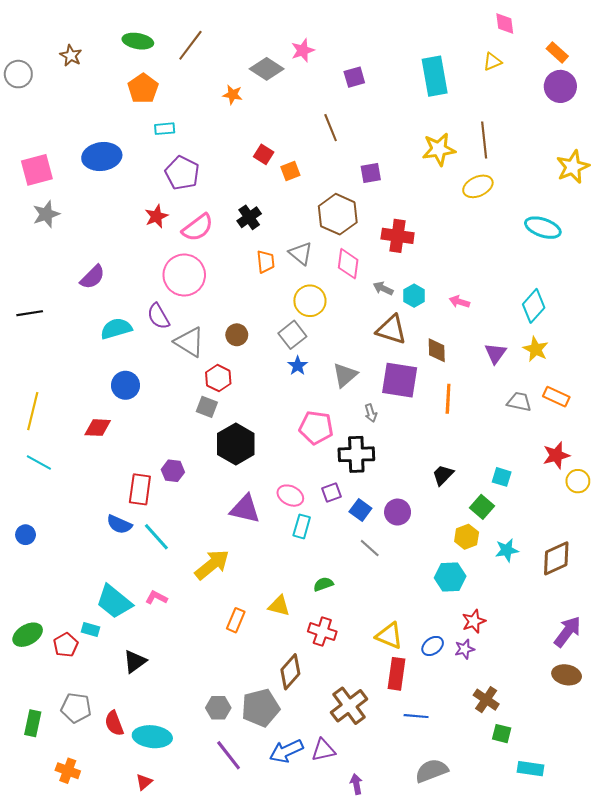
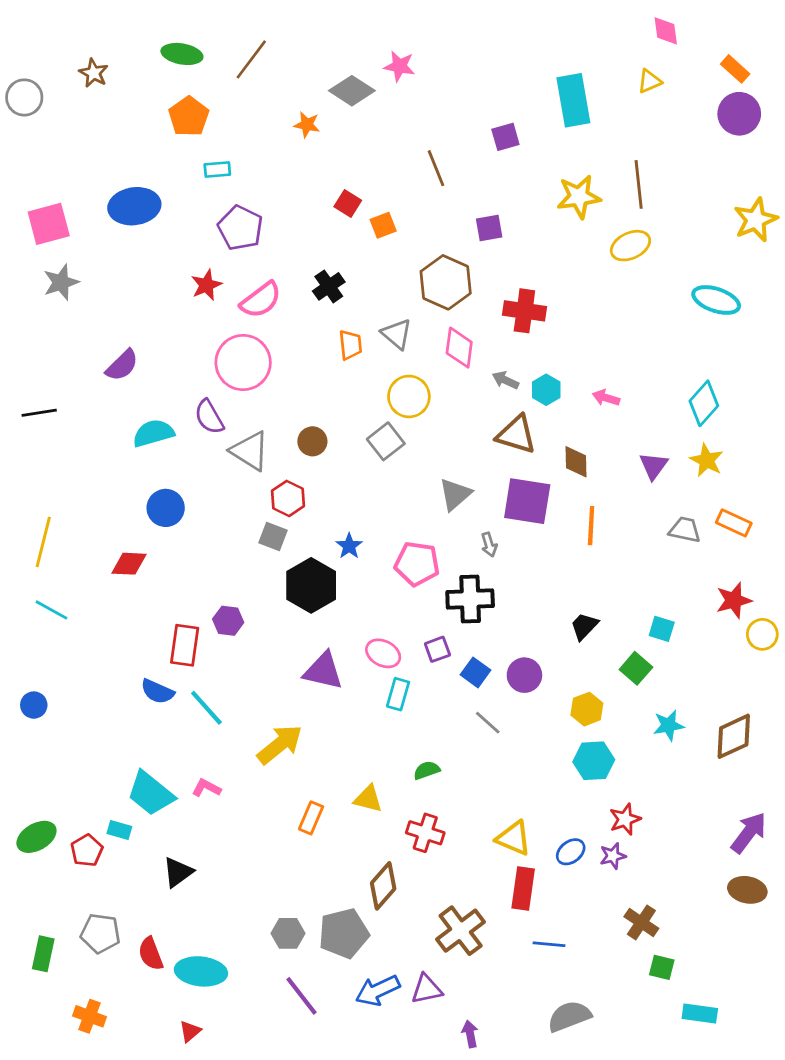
pink star: (303, 50) -> (399, 66), turned 30
purple square: (354, 77) -> (505, 137), moved
blue star: (298, 366) -> (349, 546), moved
yellow hexagon: (467, 537) -> (587, 709), moved

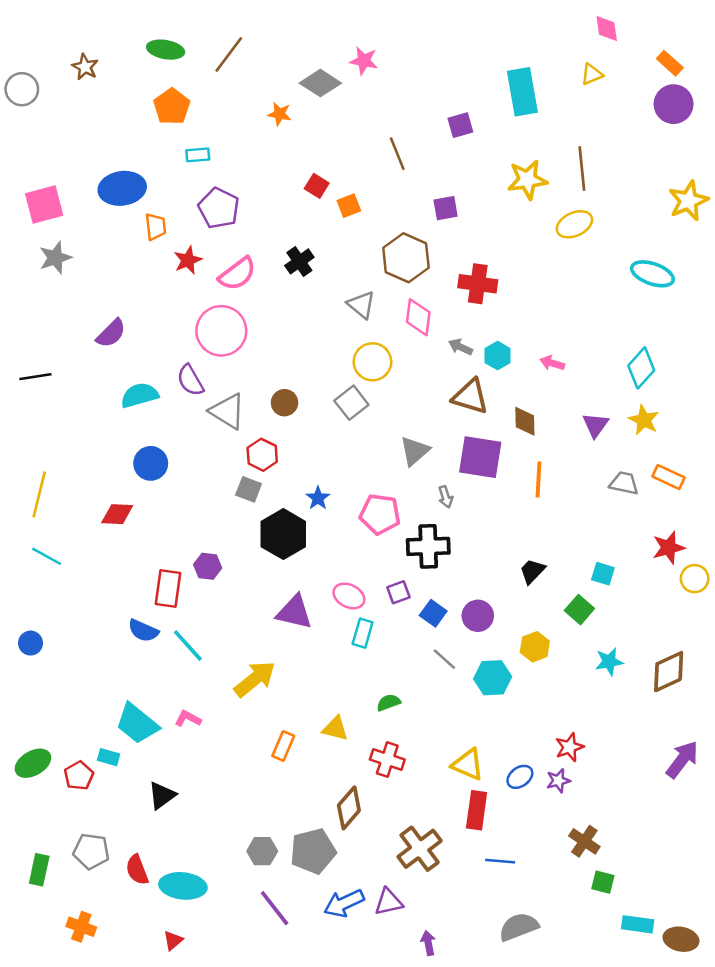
orange trapezoid: (350, 345) -> (156, 227), moved
cyan hexagon: (594, 761) -> (493, 678), moved
brown ellipse: (747, 890) -> (681, 939), moved

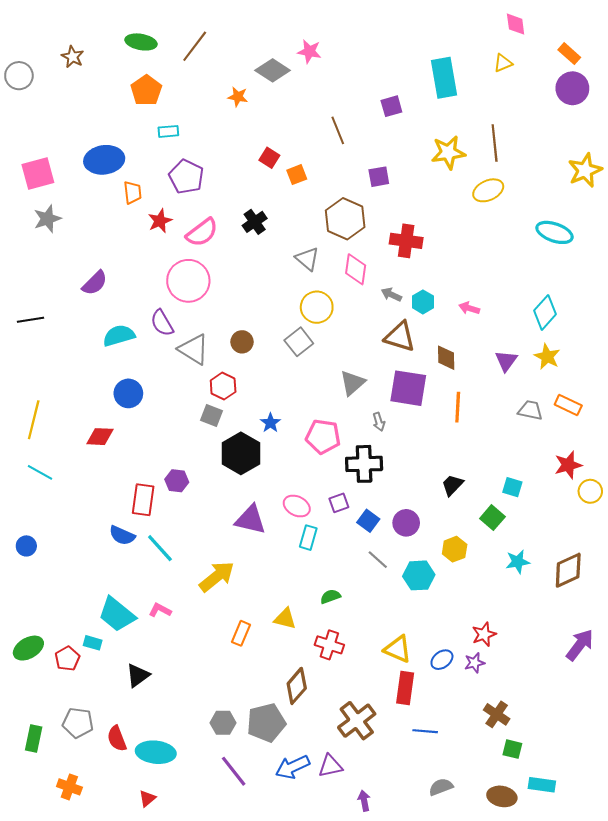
gray semicircle: (519, 927) -> (441, 787), size x0.7
brown ellipse: (681, 939) -> (502, 796), moved

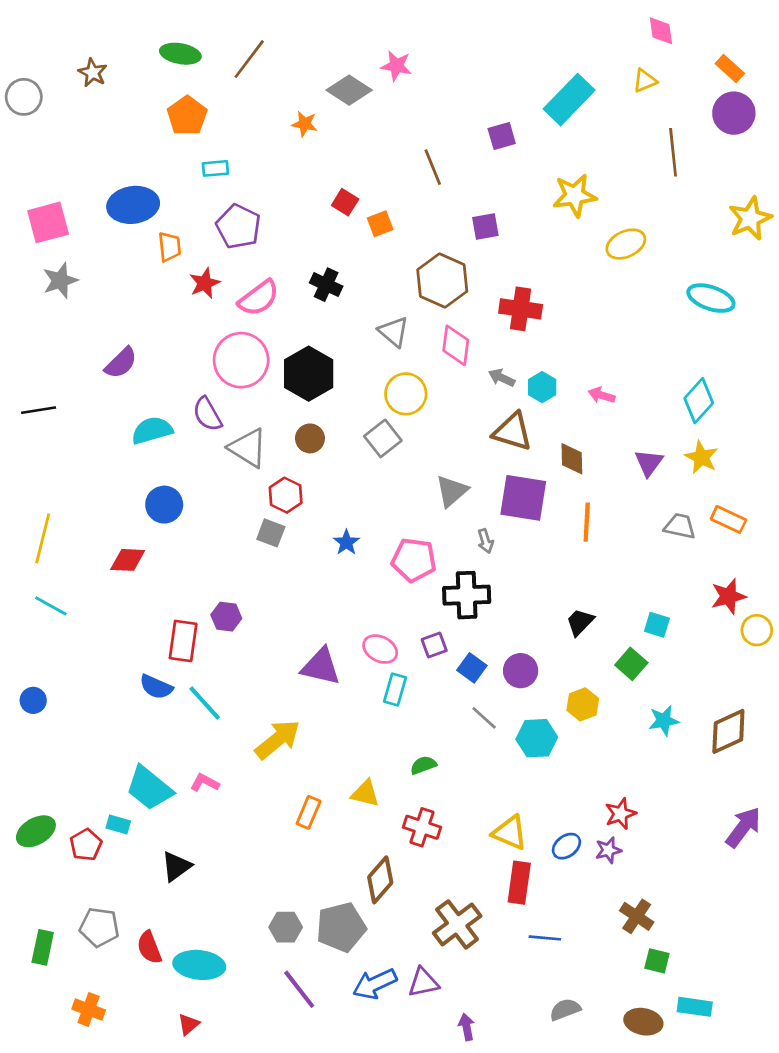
cyan rectangle: (444, 78) -> (569, 100), turned 54
brown line: (495, 143) -> (673, 152), moved
black cross: (255, 222) -> (326, 285), turned -30
black hexagon: (241, 453) -> (309, 374), moved

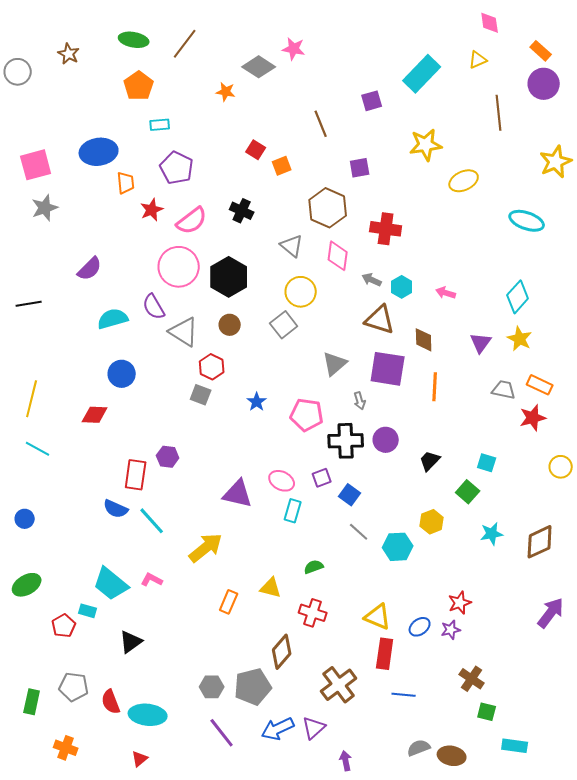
red star: (728, 596) -> (533, 418), moved
purple circle: (521, 671) -> (386, 440), moved
green ellipse: (36, 831) -> (27, 585), moved
purple triangle: (423, 982) -> (314, 728), turned -30
brown ellipse: (643, 1022) -> (452, 756), moved

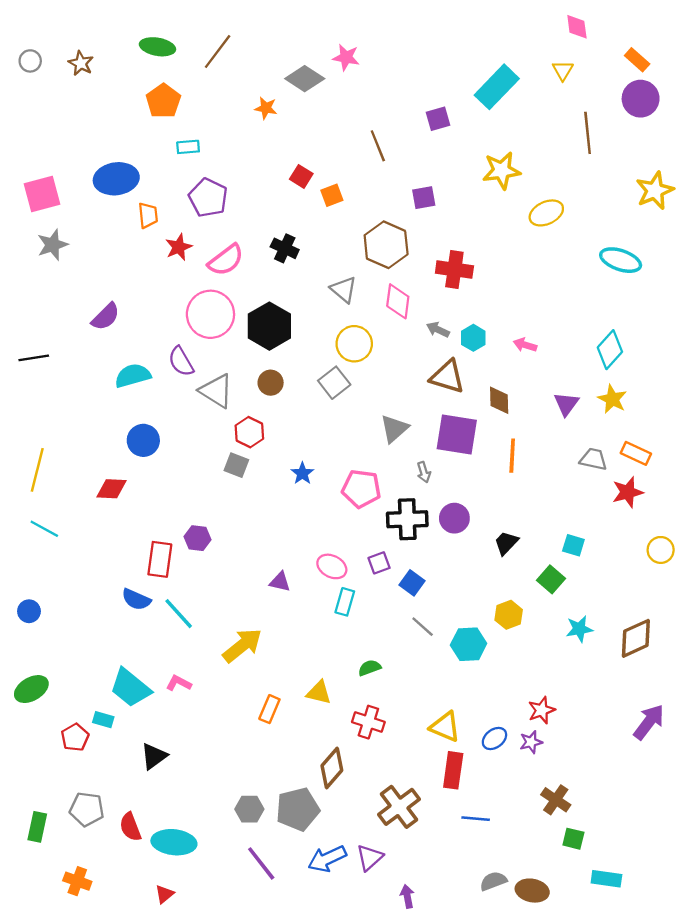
yellow triangle: (478, 60) -> (563, 70), turned -36
gray circle: (18, 72) -> (30, 61), moved, size x0.7
purple triangle: (238, 494) -> (280, 582), size x0.6

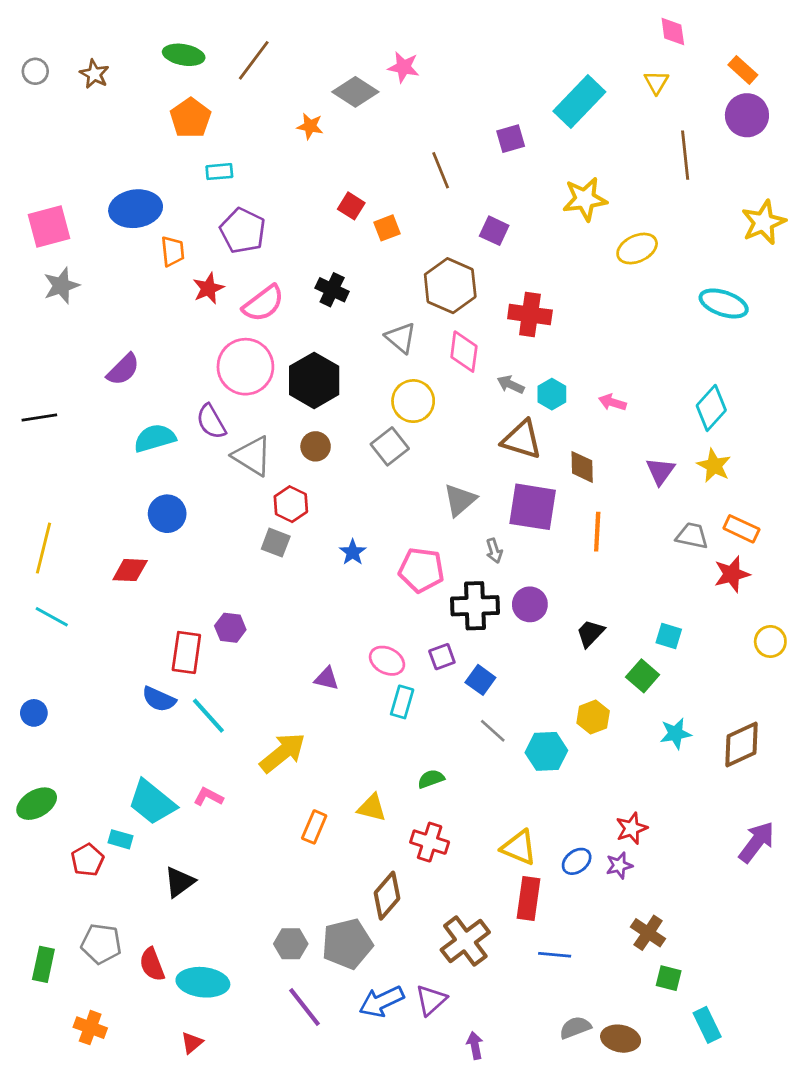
purple square: (424, 198) -> (494, 231), turned 35
cyan rectangle: (606, 879) -> (707, 1025), turned 56

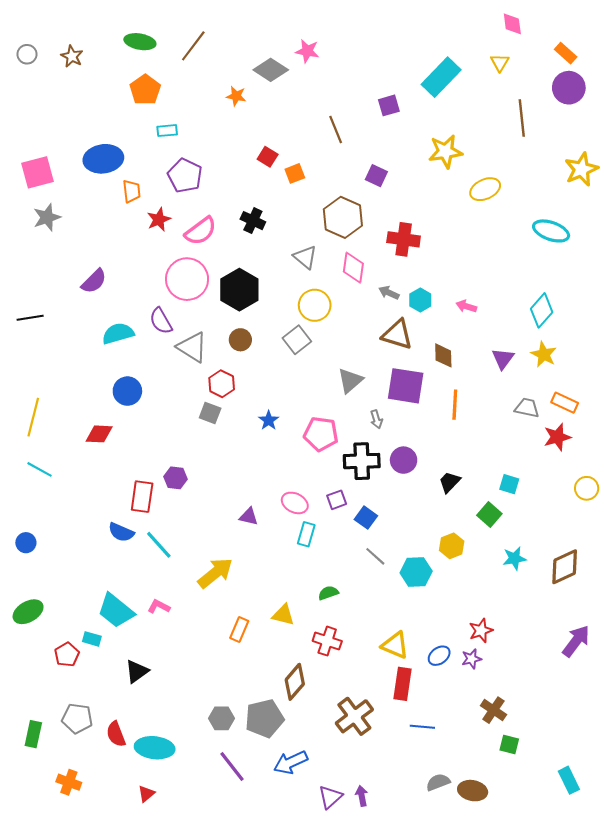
purple triangle: (431, 1000) -> (330, 797), moved
cyan rectangle: (707, 1025) -> (569, 780), moved

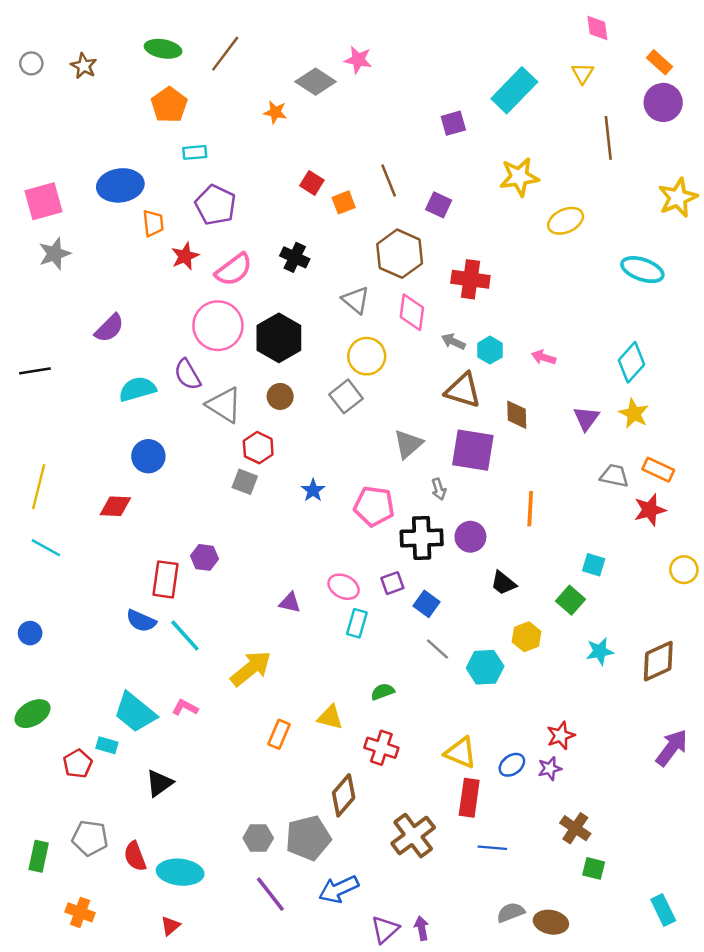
brown line: (336, 130) -> (389, 181), moved
orange line: (455, 405) -> (530, 509), moved
black trapezoid: (450, 482) -> (503, 583), moved, turned -95

